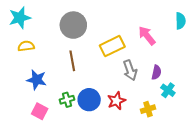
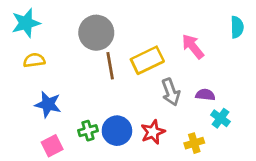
brown line: (72, 61) -> (110, 66), moved
purple semicircle: (156, 72) -> (205, 95), turned -96
pink square: (40, 111) -> (52, 146), turned 35

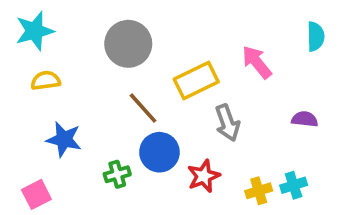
brown line: (110, 66) -> (143, 108), moved, turned -32
purple semicircle: (205, 95) -> (305, 119), moved
cyan cross: (220, 118) -> (294, 185), moved, turned 36
blue circle: (117, 131) -> (159, 152), moved
pink square: (52, 146) -> (36, 194), moved

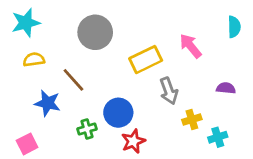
brown line: (143, 108) -> (73, 80), moved
red star: (204, 176) -> (133, 141), moved
yellow cross: (259, 191) -> (192, 119), moved

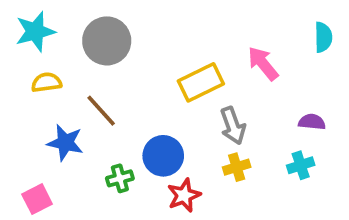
gray circle: (95, 32) -> (107, 41), moved
yellow cross: (192, 119) -> (237, 167), moved
cyan cross: (218, 137) -> (301, 165), moved

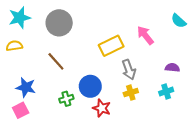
cyan semicircle: (323, 37) -> (179, 21), turned 133
yellow semicircle: (46, 82) -> (14, 46), moved
blue star: (65, 143) -> (26, 87), moved
red star: (184, 195) -> (102, 108), turned -30

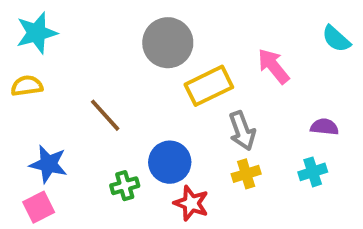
gray circle: (59, 23) -> (168, 43), moved

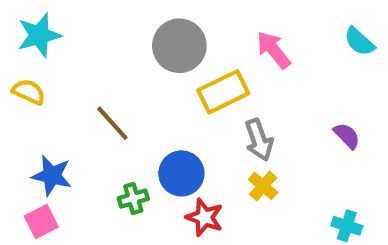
pink arrow: (274, 66) -> (274, 50), moved
yellow semicircle: (27, 86) -> (29, 92), turned 32
purple semicircle: (324, 127) -> (347, 136), turned 40
cyan cross: (313, 172) -> (347, 226), moved, turned 36
yellow cross: (246, 174) -> (263, 186), turned -32

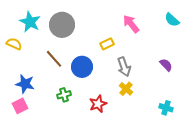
cyan star: (39, 35) -> (30, 22), moved, turned -30
gray circle: (179, 46) -> (62, 25), moved
yellow rectangle: (223, 92) -> (107, 44), size x0.6
blue circle: (181, 173) -> (82, 67), moved
red star: (204, 217) -> (98, 104), turned 30

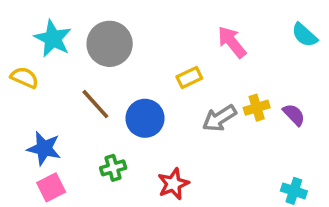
gray arrow: (124, 67) -> (219, 118), turned 78
yellow cross: (126, 89) -> (257, 108), moved, turned 32
pink square: (20, 106) -> (51, 187), moved

